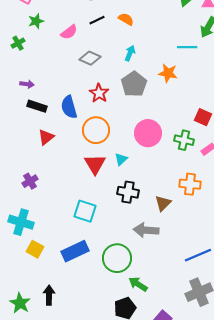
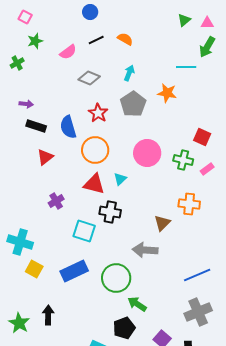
red triangle: (95, 164) -> (94, 184), turned -45
purple cross: (30, 181) -> (56, 201), moved
black cross: (128, 192) -> (110, 212), moved

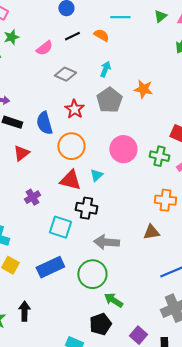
cyan line: (186, 67) -> (120, 17), moved
brown triangle: (162, 223) -> (151, 232), moved, turned 36
gray arrow: (145, 250) -> (106, 242), moved

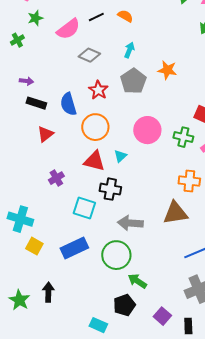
pink semicircle: (44, 48) -> (68, 29), size x1.4
brown triangle: (151, 232) -> (175, 213), size x1.5

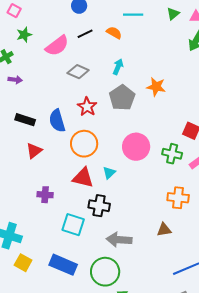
purple arrow: (26, 81) -> (15, 80), moved
purple cross: (56, 178) -> (45, 195), turned 35
brown triangle: (175, 213) -> (164, 230), size x0.6
blue rectangle: (74, 248) -> (63, 265), turned 48

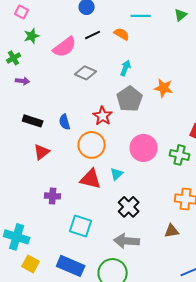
red star: (87, 107) -> (103, 116), moved
blue semicircle: (57, 121) -> (65, 122), size x0.7
black cross: (99, 206) -> (129, 207), moved, turned 35

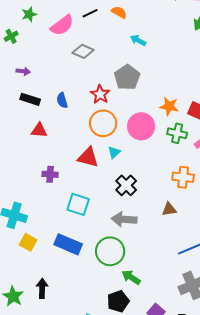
cyan arrow: (126, 68) -> (138, 40), moved, turned -84
purple arrow: (23, 81) -> (23, 71), moved
orange star: (164, 88) -> (169, 106), moved
orange circle: (92, 145) -> (103, 123), moved
red triangle: (42, 152) -> (39, 130), turned 42

